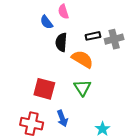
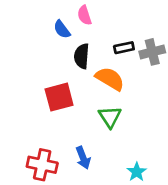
red square: (44, 89) -> (59, 97), moved, turned -30

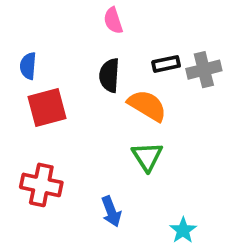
blue semicircle: (62, 29) -> (28, 66), moved, turned 42
red square: (59, 97) -> (47, 107), moved
red cross: (42, 165) -> (41, 185), moved

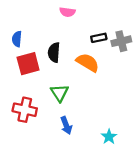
pink semicircle: (113, 21) -> (67, 12), turned -64
black semicircle: (109, 75) -> (54, 52), moved
green triangle: (147, 157) -> (60, 93), moved

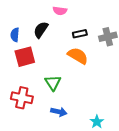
black rectangle: (99, 38) -> (80, 34), moved
black semicircle: (54, 52) -> (41, 30), moved, turned 30
blue arrow: (66, 125) -> (59, 112), turned -56

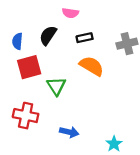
black rectangle: (80, 34) -> (85, 38), moved
green triangle: (53, 83) -> (56, 86), moved

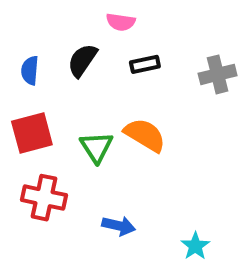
orange semicircle: (92, 66) -> (145, 135), moved
red square: (29, 67) -> (32, 133), moved

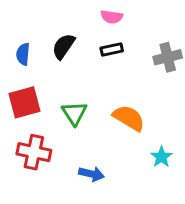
pink semicircle: (121, 22) -> (112, 17), moved
orange semicircle: (145, 135) -> (129, 118), moved
cyan star: (195, 246) -> (161, 157), moved

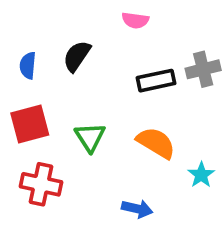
black rectangle: (112, 49) -> (156, 81), moved, size x1.4
cyan star: (161, 157) -> (201, 175), moved
blue arrow: (91, 174) -> (137, 209), moved

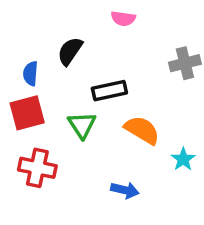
blue semicircle: (28, 66) -> (31, 73), moved
black rectangle: (156, 81) -> (109, 91), moved

